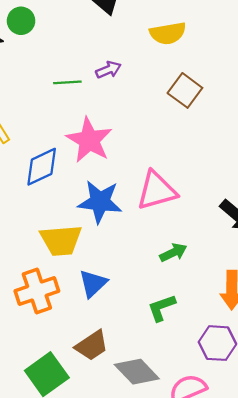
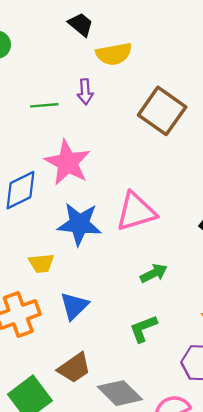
yellow semicircle: (168, 33) -> (114, 54), moved
purple arrow: (108, 70) -> (85, 92), turned 110
brown square: (185, 90) -> (162, 111), size x1.4
yellow trapezoid: (61, 240) -> (41, 263), size x0.6

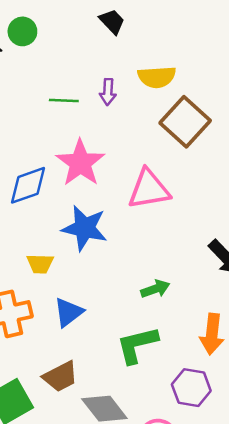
yellow semicircle: (114, 54) -> (157, 77), moved
pink triangle: (136, 212) -> (149, 189), moved
green L-shape: (143, 329) -> (137, 345), size x1.4

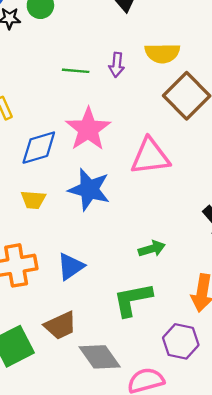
yellow trapezoid: (40, 264) -> (33, 200), moved

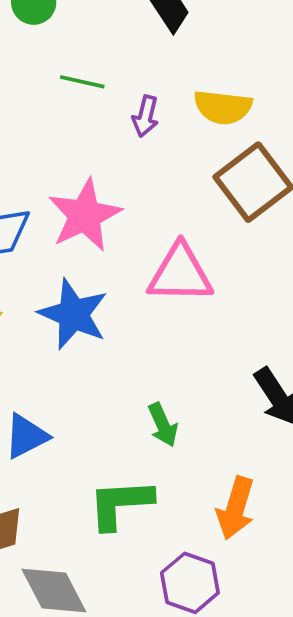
green line: (76, 71) -> (82, 82), moved
green arrow: (152, 249) -> (163, 425), turned 75

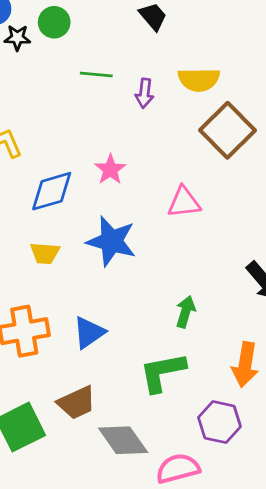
pink star: (85, 215) -> (110, 170), size x0.6
pink triangle: (180, 274) -> (184, 202), size x0.7
green arrow: (163, 425) -> (185, 312), turned -132

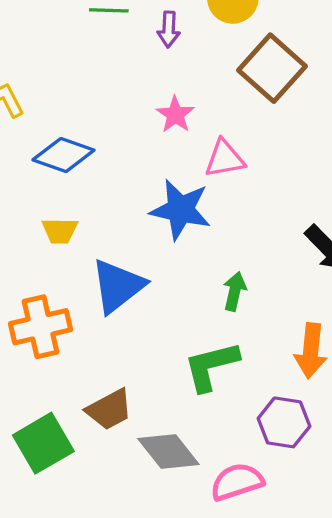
pink star: (110, 170) -> (175, 115), moved
blue diamond: (52, 191) -> (63, 155), turned 39
blue star: (111, 241) -> (181, 210), moved
blue triangle: (89, 333) -> (118, 286), moved, size x1.4

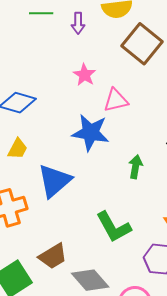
yellow trapezoid: (60, 231) -> (18, 149), turned -60
green arrow: (235, 291) -> (136, 167), moved
green L-shape: (211, 366) -> (114, 227), turned -102

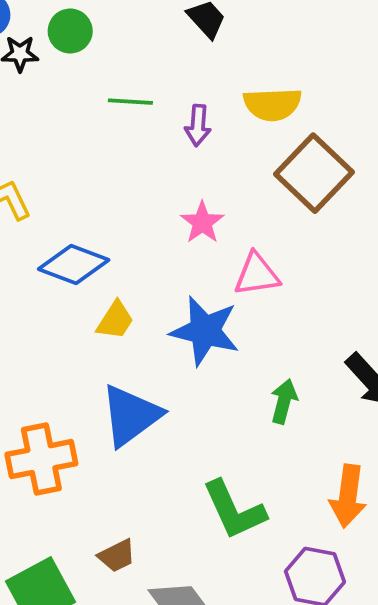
yellow trapezoid: (18, 149) -> (115, 320), moved
brown trapezoid: (53, 256) -> (117, 556), size x0.7

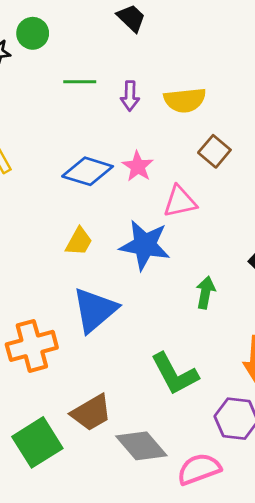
yellow semicircle: (272, 104) -> (185, 100), moved
brown square: (314, 173) -> (214, 151), moved, size x0.6
blue diamond: (74, 265) -> (88, 171), moved
brown trapezoid: (117, 556) -> (91, 413), size x1.5

